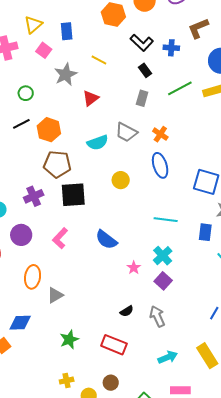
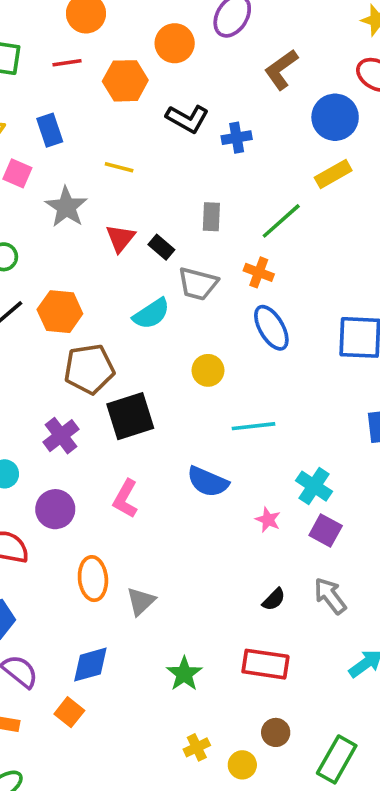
blue cross: (171, 48) -> (237, 138), moved
black rectangle: (145, 70) -> (161, 247), moved
green line: (180, 88) -> (281, 221), moved
cyan line: (166, 220) -> (253, 426), moved

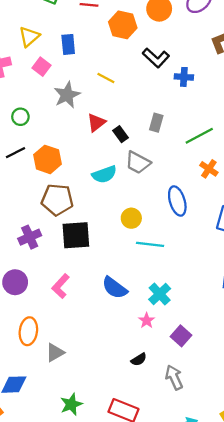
orange cross: (259, 272) -> (209, 169), moved
cyan line: (253, 426) -> (150, 244), moved
cyan cross: (314, 486) -> (160, 294), moved
black semicircle: (274, 599) -> (139, 359), moved

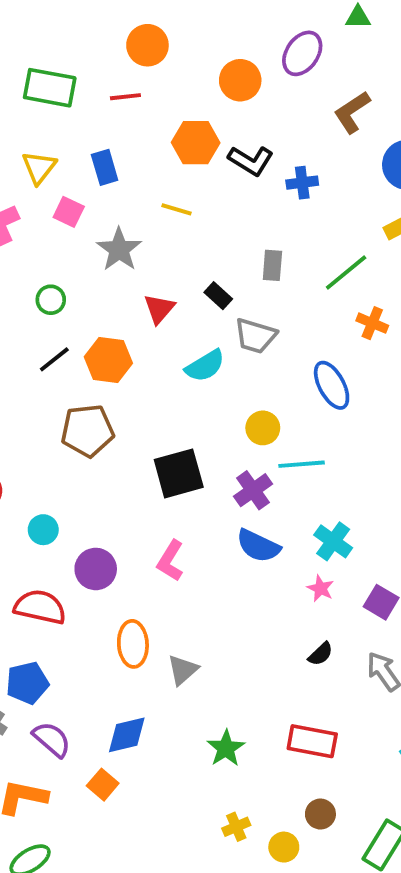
orange hexagon: (123, 25) -> (196, 143), moved
red triangle: (96, 123) -> (159, 309), moved
brown pentagon: (57, 200) -> (87, 431), moved
purple cross: (30, 237) -> (253, 490), moved

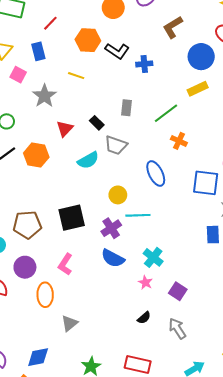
red line: (125, 97) -> (50, 23), moved, turned -42
brown pentagon: (87, 431) -> (27, 225), moved
orange ellipse: (133, 644) -> (45, 295), moved

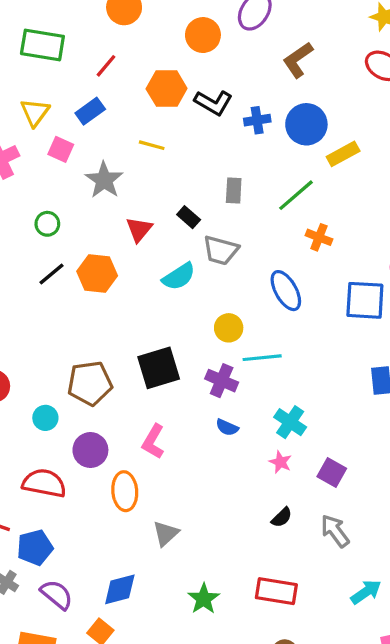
blue rectangle: (38, 51) -> (90, 111), turned 72
blue circle: (201, 57) -> (306, 124), moved
purple cross: (111, 228) -> (222, 381), turned -30
blue semicircle: (113, 258) -> (227, 427), size x0.6

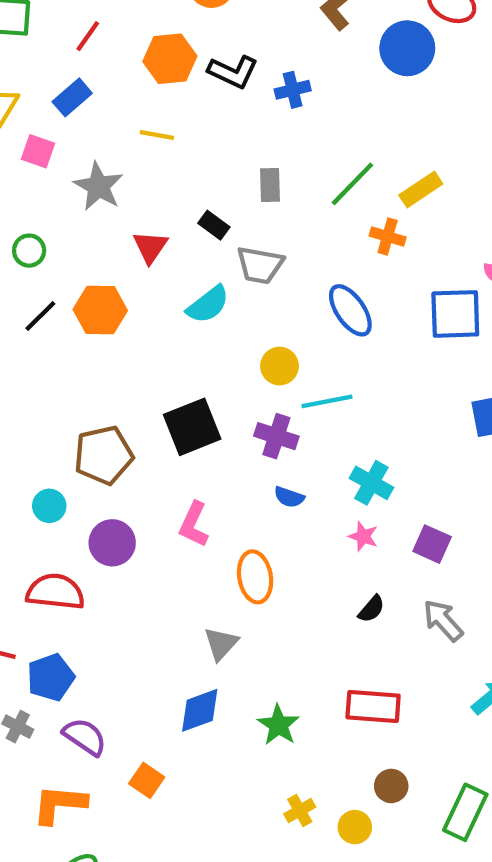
blue circle: (306, 124) -> (407, 48), moved
yellow rectangle: (343, 154) -> (421, 189), moved
orange ellipse: (125, 491) -> (255, 577), moved
blue diamond: (120, 589) -> (200, 710), moved

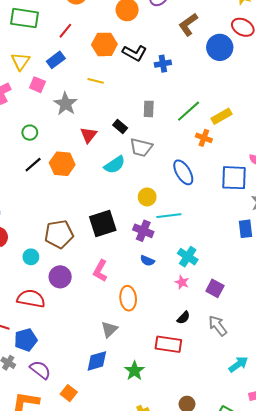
red rectangle: (373, 706) -> (168, 344), moved

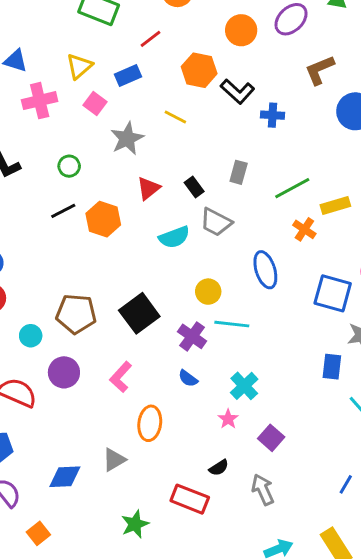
black square: (103, 223) -> (139, 313), turned -32
blue diamond: (97, 361) -> (65, 477), moved

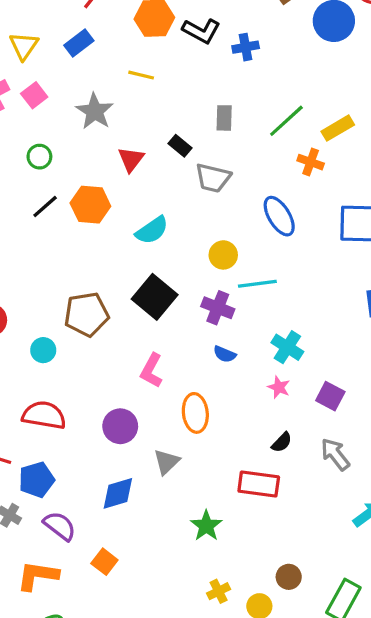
pink square: (95, 103) -> (34, 95), moved, turned 30
cyan semicircle: (174, 237) -> (152, 230), moved
purple circle: (64, 372) -> (120, 426), moved

